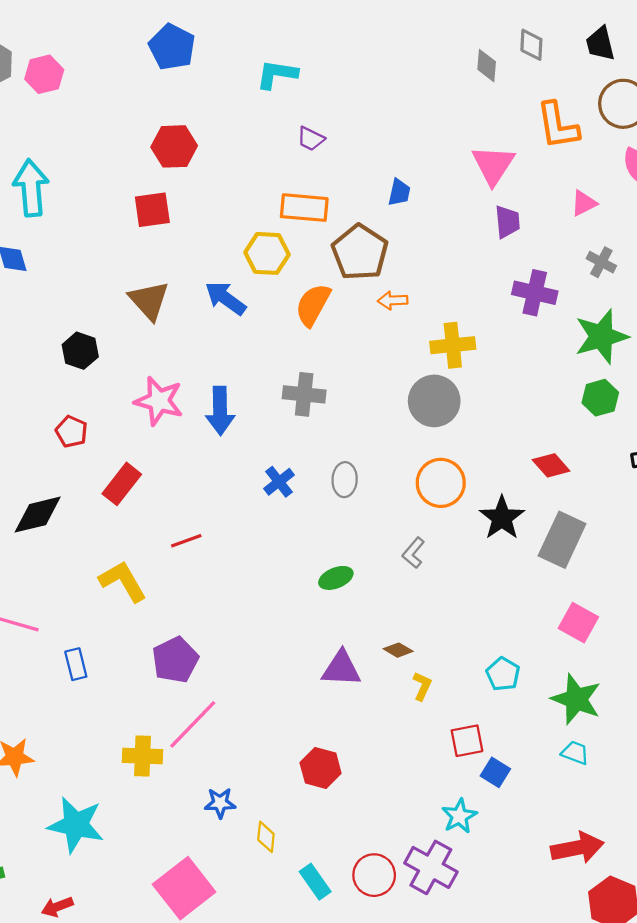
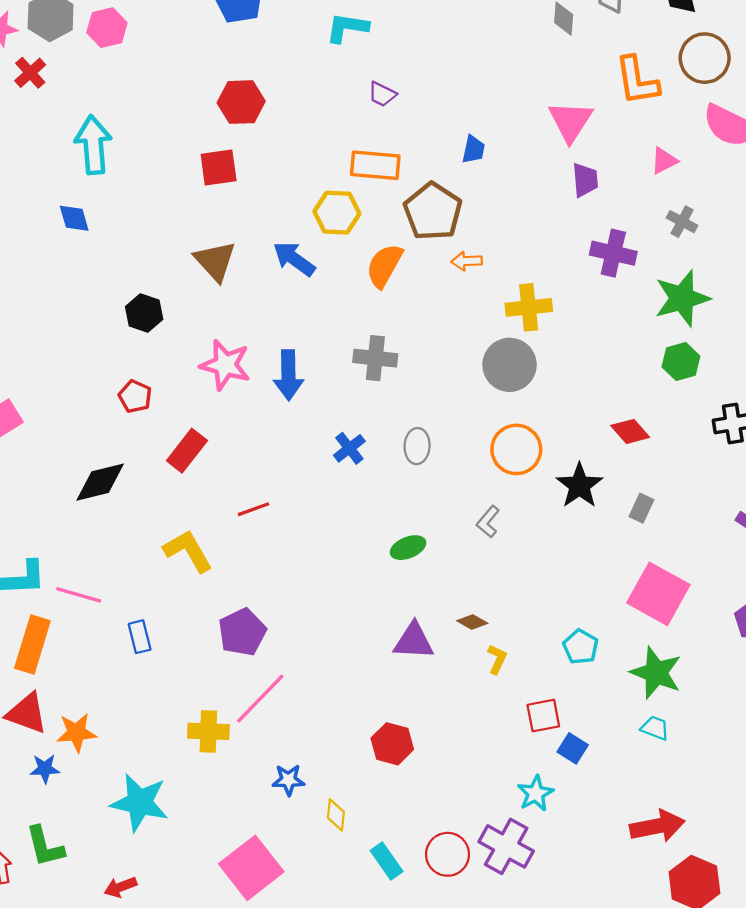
gray rectangle: (562, 540) -> (641, 508), size x0.5
pink square: (578, 623) -> (658, 594), size x1.5

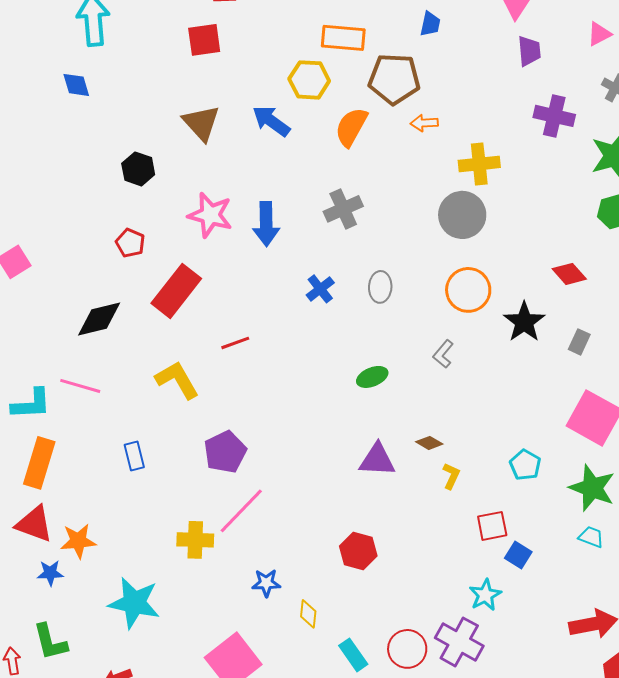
brown pentagon: (433, 211) -> (394, 79), turned -30
gray cross: (375, 358) -> (343, 209), turned -30
red rectangle: (187, 451) -> (176, 291), size x1.4
pink line: (79, 595) -> (80, 386), moved

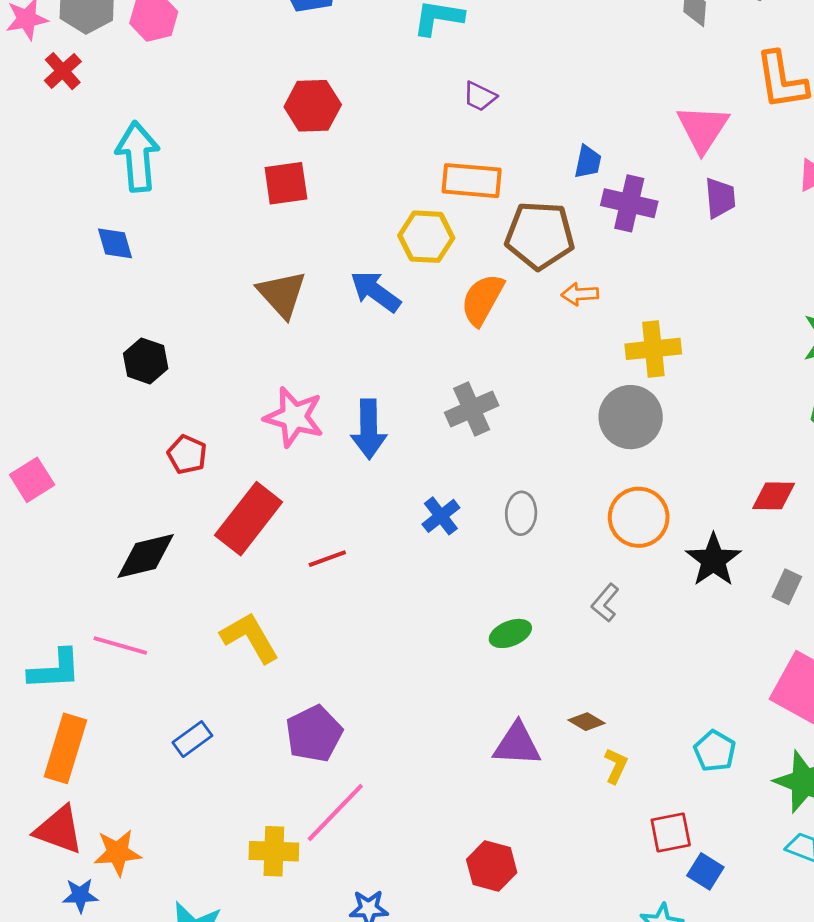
purple cross: (554, 116) -> (629, 203), moved
black hexagon: (138, 169) -> (146, 361), moved
red diamond: (569, 274) -> (774, 496), turned -48
red line: (235, 343) -> (327, 559), moved
blue rectangle: (134, 456) -> (192, 739), turned 68

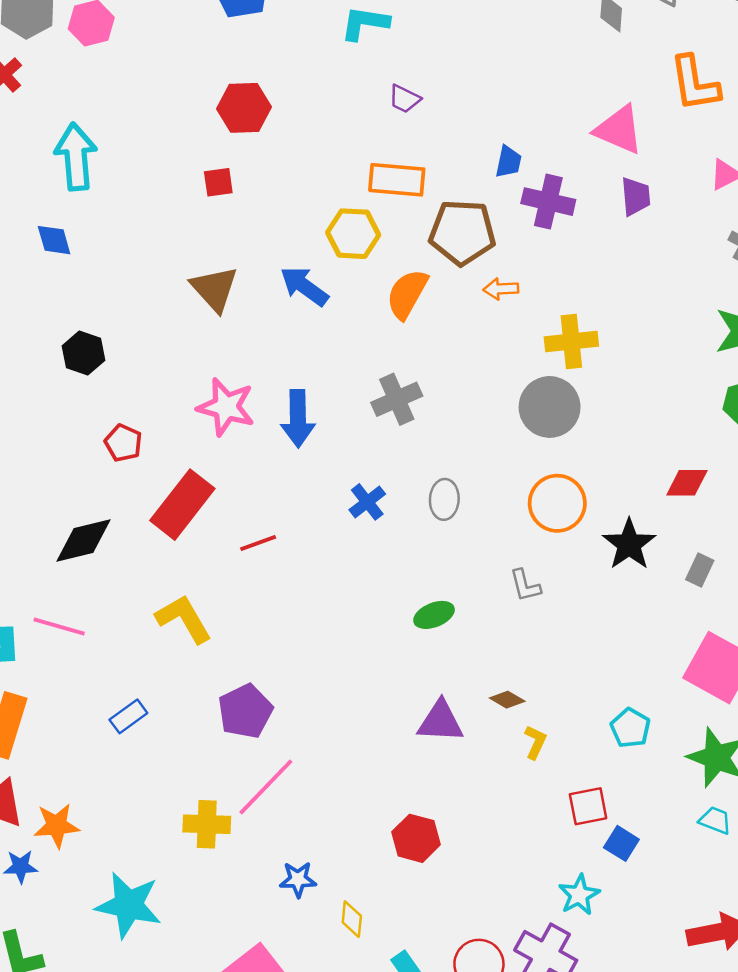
pink triangle: (703, 128) -> (619, 130), turned -40
red square: (286, 183) -> (218, 182), size x0.7
gray L-shape: (605, 603) -> (525, 585), turned -54

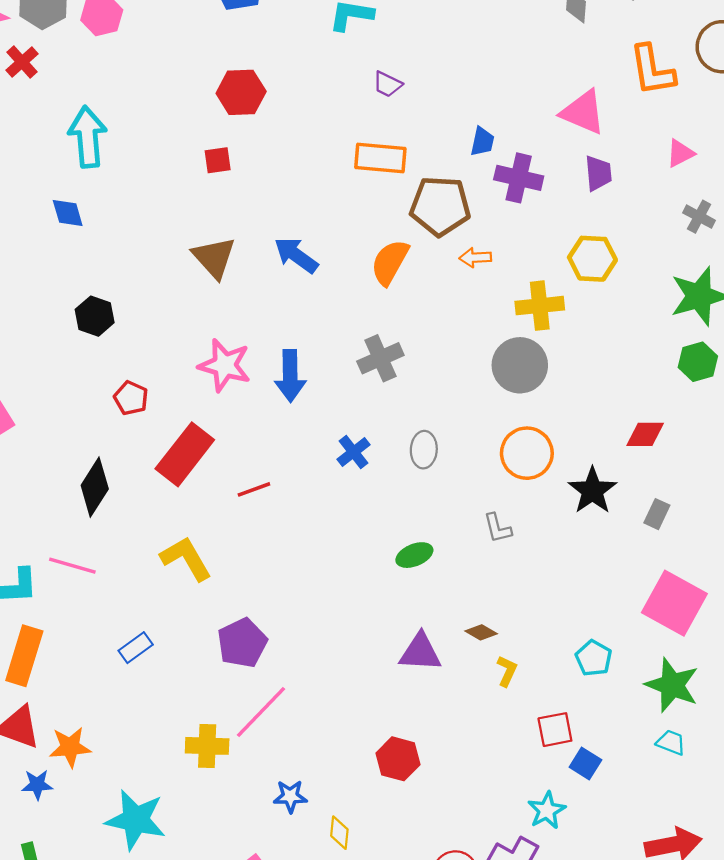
yellow hexagon: (353, 234) -> (592, 259), moved
black diamond: (84, 540) -> (95, 487), turned -44

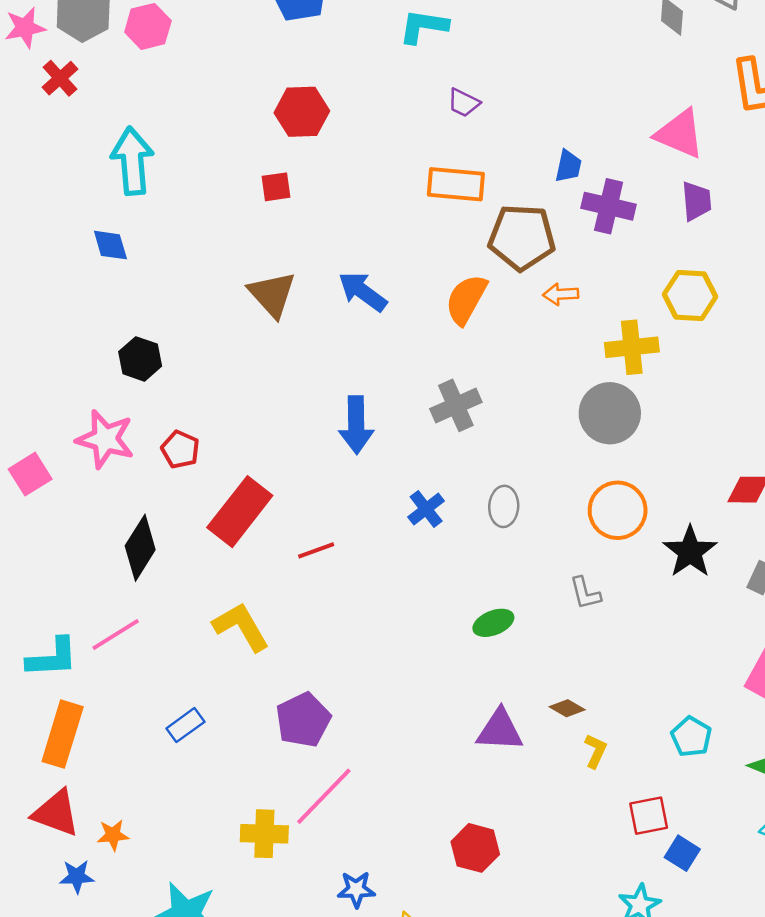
pink star: (225, 365) -> (105, 439), moved
pink line: (72, 566) -> (116, 634), turned -48
orange star: (70, 747) -> (113, 835), size x0.7

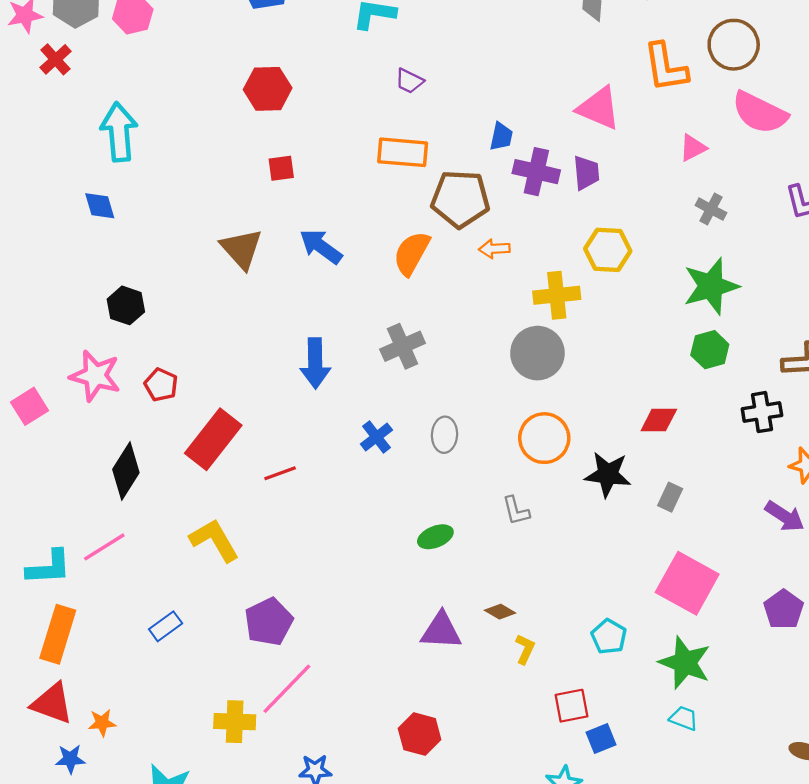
red square: (276, 187) -> (281, 168), moved
purple trapezoid: (696, 201) -> (586, 173), moved
black star: (690, 552) -> (608, 474), turned -30
blue square: (682, 853) -> (601, 739), turned 36

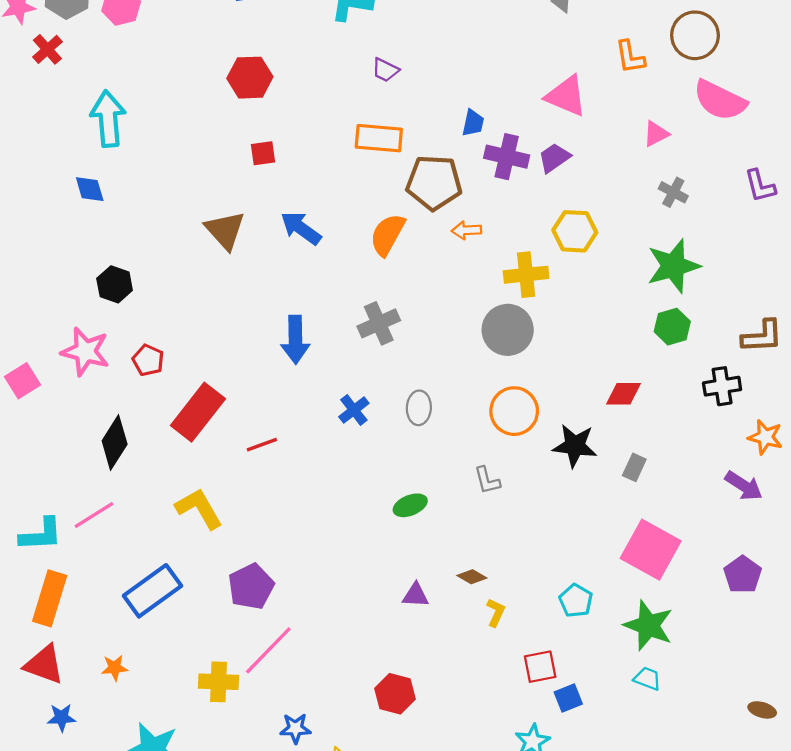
orange L-shape: (666, 67) -> (630, 57), size x0.7
purple trapezoid: (586, 173) -> (554, 158), turned -120
blue rectangle: (166, 626) -> (152, 591), size x1.8
purple triangle: (441, 631) -> (416, 595), size x0.7
orange star: (102, 723) -> (115, 668), moved

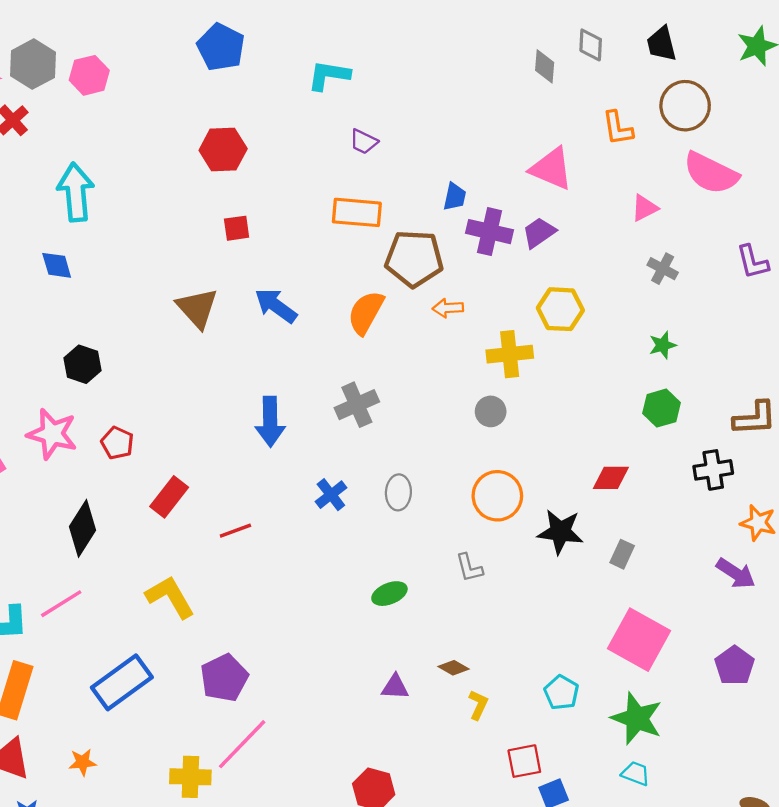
green star: (673, 266) -> (663, 345), size x0.5
gray circle: (508, 330) -> (491, 411), size x0.6
red rectangle: (198, 412) -> (169, 497), size x0.7

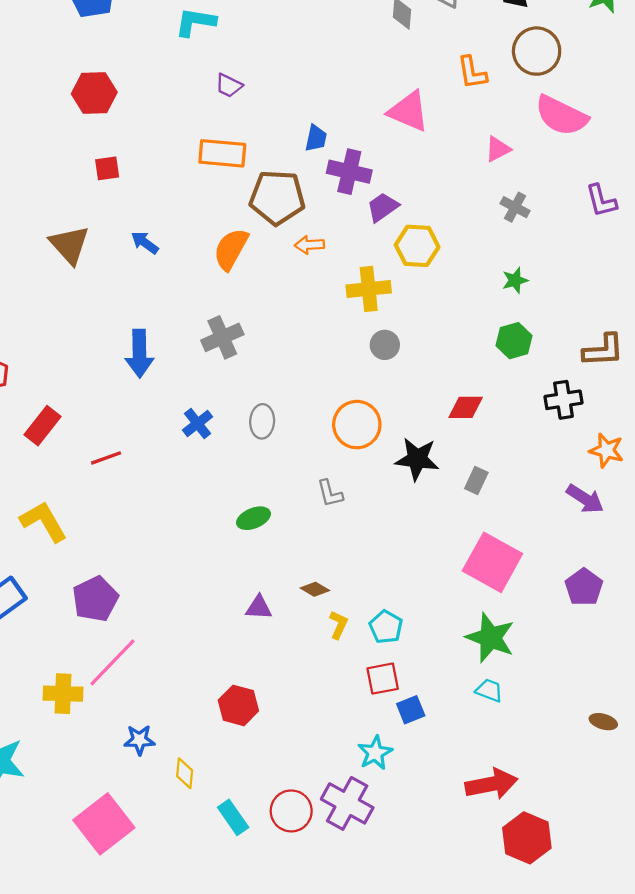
purple trapezoid: (539, 233) -> (383, 207), moved
blue arrow: (276, 306) -> (145, 243), size x0.7
gray circle: (491, 411) -> (385, 345), moved
cyan pentagon: (561, 692) -> (386, 627), moved

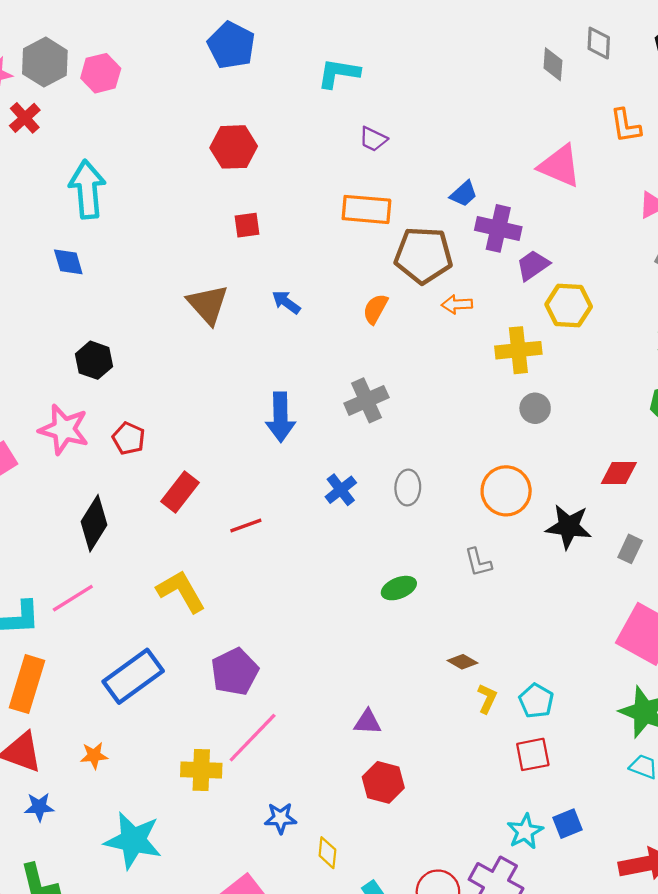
blue trapezoid: (316, 138) -> (464, 194), turned 36
orange semicircle: (231, 249) -> (375, 309), size x0.7
purple triangle: (259, 608) -> (368, 722), moved
blue square: (411, 710) -> (567, 824), moved

